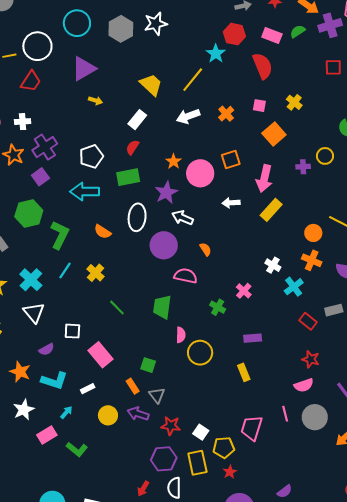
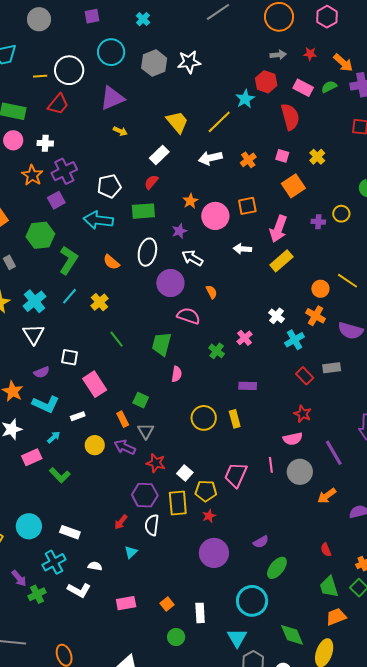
purple star: (166, 193) -> (179, 231), size x0.7
yellow circle: (200, 353) -> (204, 418), moved

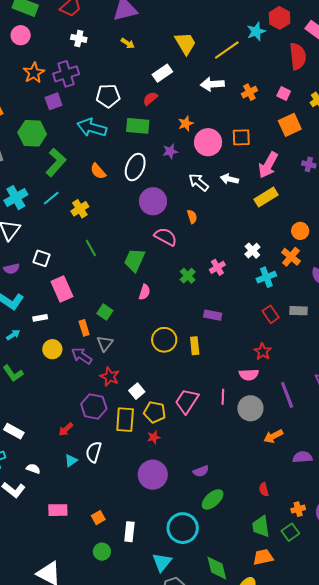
white cross: (45, 143) -> (79, 38), moved
white arrow: (192, 258) -> (199, 182), moved
white semicircle: (152, 525) -> (94, 452), moved

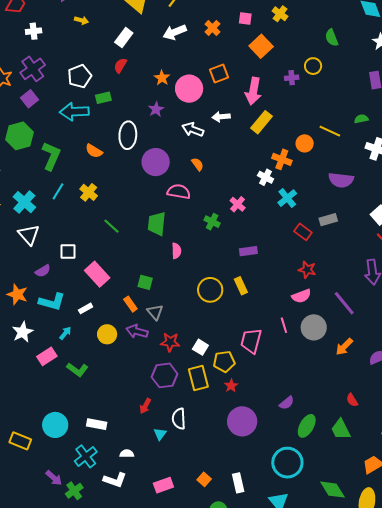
green rectangle: (138, 126) -> (103, 98), moved, size x0.7
orange cross: (291, 257) -> (282, 159), moved
green trapezoid: (261, 526) -> (341, 429), moved

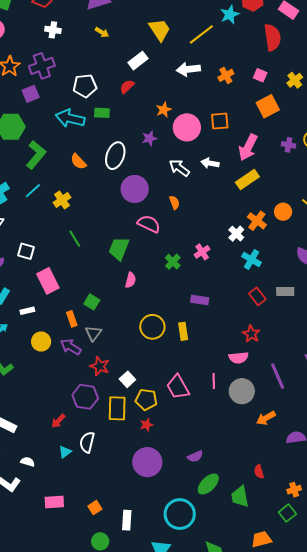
cyan cross: (287, 198) -> (252, 259), turned -36
pink trapezoid: (251, 341) -> (178, 387), turned -60

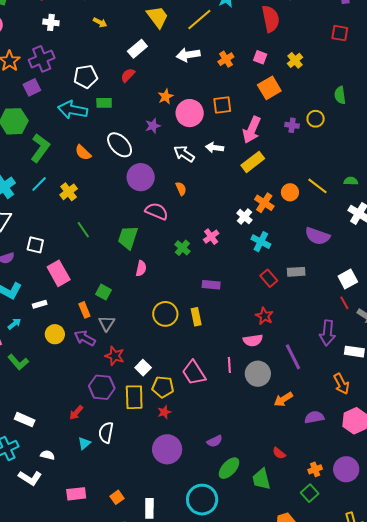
white ellipse: (115, 156) -> (120, 145), turned -60
red semicircle: (259, 472) -> (279, 453), turned -32

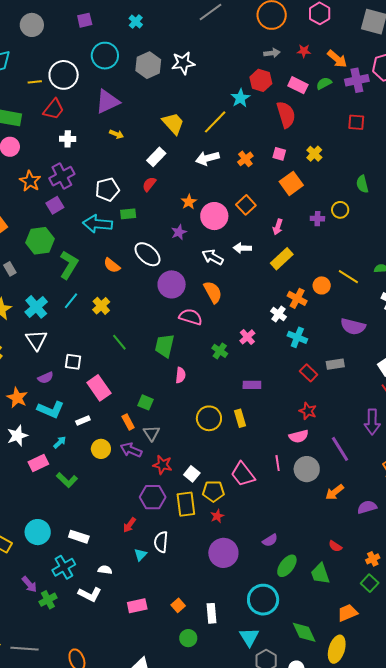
orange square: (222, 105) -> (246, 205), turned -30
pink arrow: (252, 130) -> (278, 227), size x0.6
orange semicircle: (181, 189) -> (213, 292), size x1.6

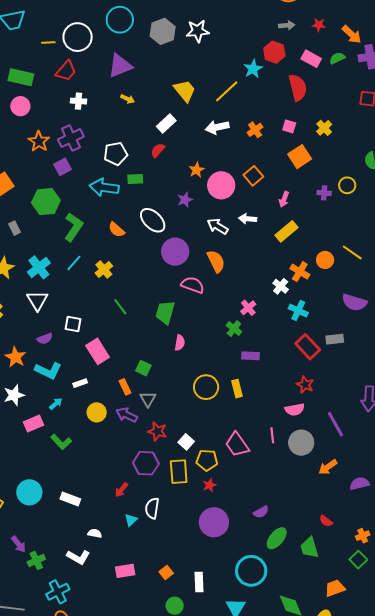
green cross: (220, 351) -> (234, 329), moved
red rectangle: (309, 373) -> (308, 347), size x1.4
cyan cross: (64, 567) -> (58, 592), moved

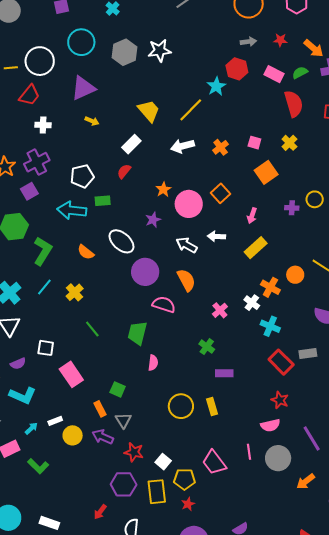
red semicircle: (298, 88) -> (294, 104), moved
pink cross: (248, 308) -> (220, 310), moved
white rectangle: (80, 383) -> (55, 421), moved

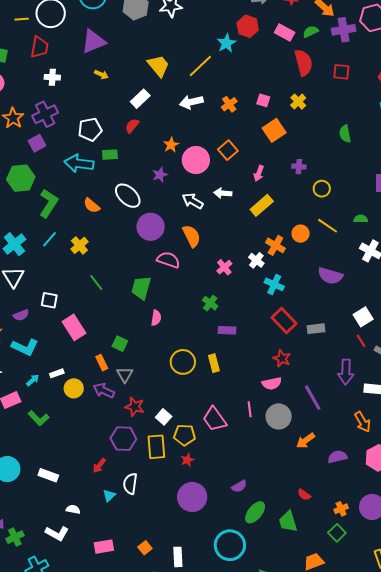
red trapezoid: (29, 95) -> (39, 47), turned -30
yellow circle: (315, 199) -> (322, 189), moved
gray rectangle: (308, 353) -> (316, 329), moved

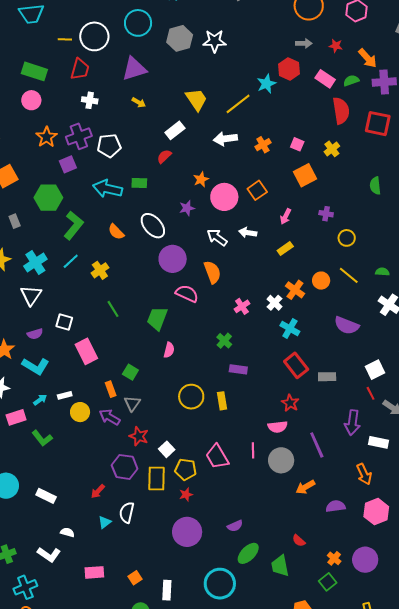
red square: (341, 72) -> (378, 124), size x1.5
white pentagon: (90, 129) -> (109, 146), moved
yellow rectangle: (262, 205) -> (285, 249), size x0.7
orange cross: (341, 509) -> (334, 558), turned -32

